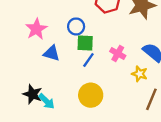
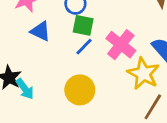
pink cross: (118, 54) -> (121, 45), size x1.5
yellow star: (140, 74) -> (143, 74), size x1.6

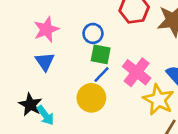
blue triangle: (40, 31) -> (45, 62), moved, turned 30
yellow circle: (80, 90) -> (91, 98), moved

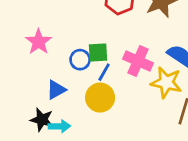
blue circle: (93, 33) -> (80, 60), moved
blue triangle: (45, 62) -> (56, 90), moved, turned 50
cyan arrow: (45, 115) -> (59, 126), turned -40

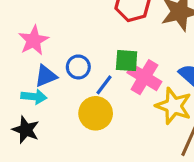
green square: (98, 53) -> (127, 61), moved
blue triangle: (56, 90) -> (46, 76), moved
cyan arrow: (59, 126) -> (34, 97), moved

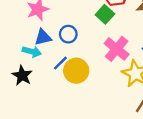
green square: (127, 61) -> (105, 14), moved, turned 30
blue line: (104, 85) -> (60, 63), moved

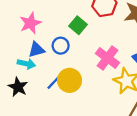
green square: (105, 14) -> (78, 25), moved
blue line: (60, 63) -> (53, 83), moved

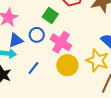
pink cross: (107, 58) -> (61, 42), moved
yellow circle: (70, 80) -> (67, 65), moved

